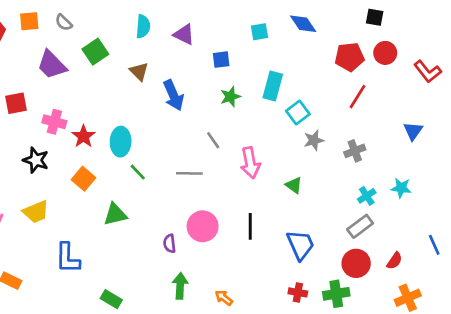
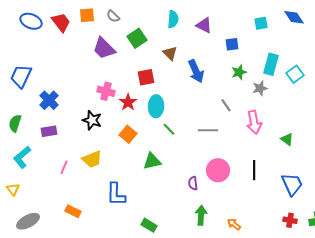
red square: (16, 103) -> (146, 77), moved
cyan square: (298, 112) -> (295, 74), moved
gray star: (314, 140) -> (260, 88), moved

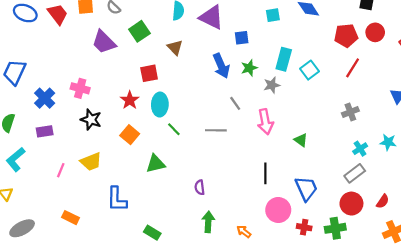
purple triangle: (204, 25) -> (212, 17), size x1.4
blue arrow: (196, 71) -> (221, 66), moved
pink cross: (106, 91) -> (80, 88), moved
pink circle: (218, 170) -> (278, 210), moved

